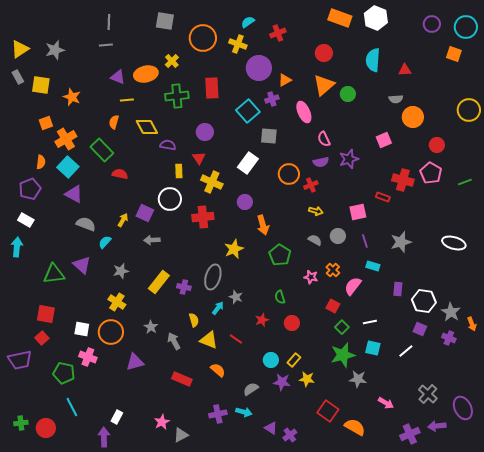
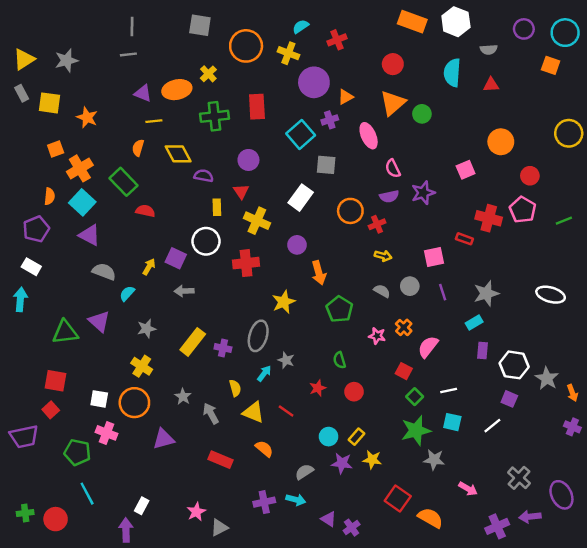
gray semicircle: (396, 99) -> (489, 50), moved
cyan rectangle: (373, 266) -> (474, 323), moved, turned -48
purple cross: (449, 338) -> (572, 427), moved

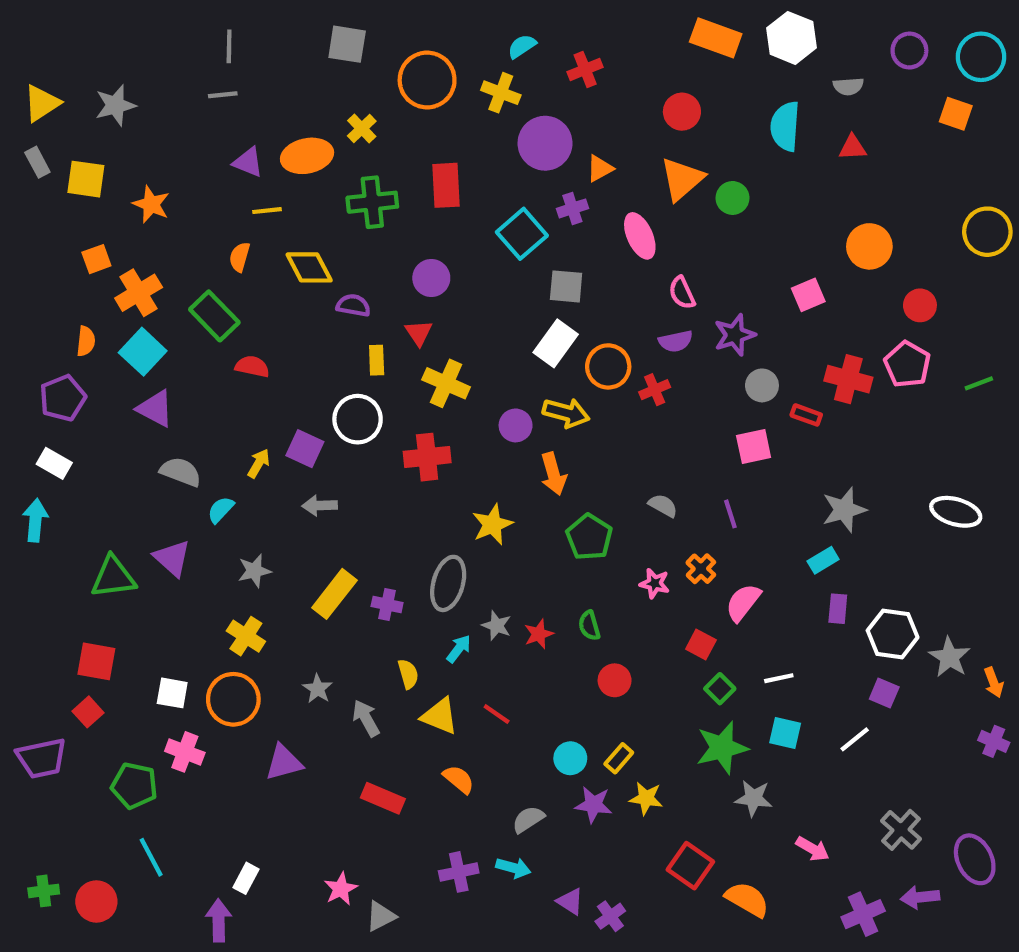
white rectangle: (301, 198) -> (556, 343), moved
yellow arrow: (383, 256) -> (566, 413), moved, size x1.5
gray circle: (410, 286) -> (762, 385), moved
purple line: (443, 292) -> (730, 514), moved
red star: (318, 388) -> (539, 634), moved

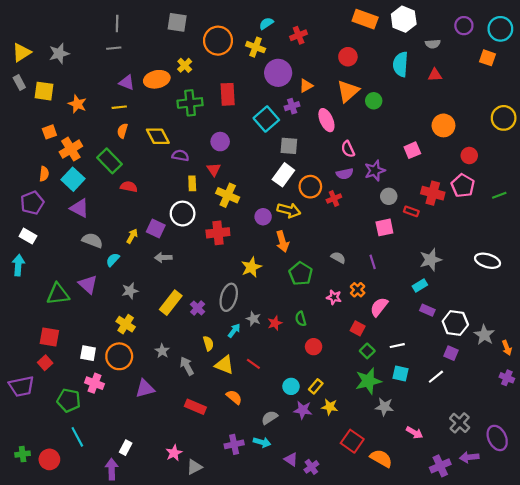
yellow line: (267, 211) -> (119, 107), moved
purple cross: (387, 604) -> (198, 308), turned 32
purple rectangle: (838, 609) -> (427, 310), turned -72

